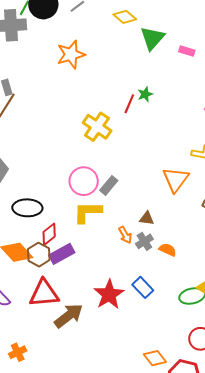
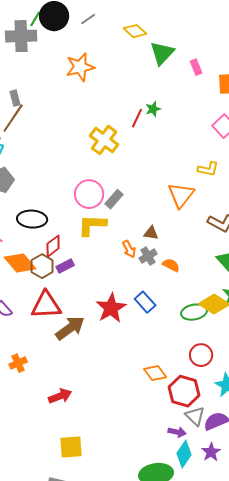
pink rectangle: (187, 51) -> (196, 67), turned 49
purple rectangle: (62, 254) -> (65, 266), size x0.7

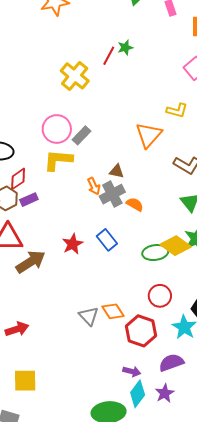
gray cross: (148, 256) -> (112, 194), size x1.4
red star: (111, 308) -> (73, 244), size x0.7
gray triangle: (195, 416) -> (89, 316), moved

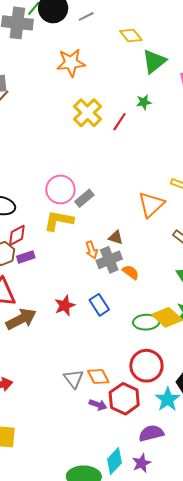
green star: (125, 48) -> (144, 102), moved
yellow cross: (75, 76) -> (87, 113), moved
red circle: (160, 296) -> (146, 366), size x1.4
purple arrow: (132, 371) -> (98, 405), moved

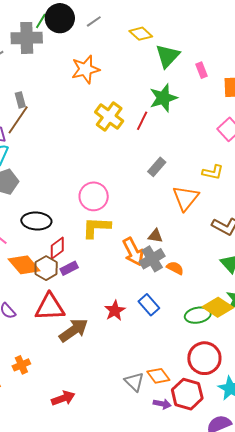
green star: (144, 102) -> (163, 98), size x1.8
gray rectangle: (84, 198) -> (157, 167), moved
orange arrow: (92, 250) -> (133, 252), size x1.6

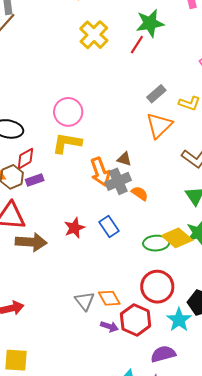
red line: (142, 121) -> (137, 45), moved
gray rectangle: (157, 167) -> (156, 94), moved
brown arrow: (74, 330) -> (31, 242), turned 32

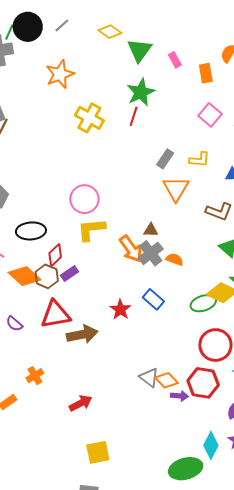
orange diamond: (109, 298) -> (166, 380), moved

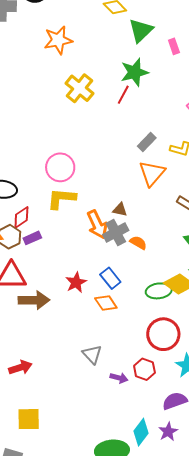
orange diamond: (166, 380) -> (106, 303), moved
red hexagon: (203, 383) -> (144, 369), size x0.7

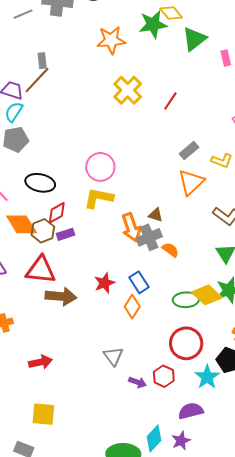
green star: (134, 72) -> (153, 24), moved
orange diamond: (106, 303) -> (132, 307), turned 60

